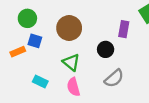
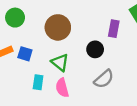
blue square: (35, 41) -> (25, 54), moved
cyan rectangle: (40, 82) -> (38, 82), moved, turned 72

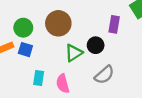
green circle: (15, 18) -> (23, 28), moved
green triangle: (60, 63) -> (74, 53), moved, turned 48

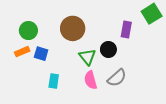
green circle: (23, 28) -> (28, 31), moved
green triangle: (74, 53) -> (87, 57), turned -36
pink semicircle: (63, 84) -> (91, 80), moved

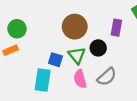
brown circle: (73, 28) -> (75, 27), moved
blue square: (41, 54) -> (55, 60), moved
cyan rectangle: (54, 81) -> (43, 80), size x1.5

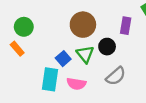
orange rectangle: (11, 50) -> (17, 49), turned 72
blue square: (55, 60) -> (63, 59), turned 32
pink semicircle: (80, 79) -> (76, 84), moved, turned -66

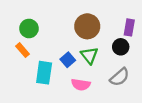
black circle: (107, 47) -> (121, 47), moved
cyan rectangle: (50, 79) -> (44, 73), moved

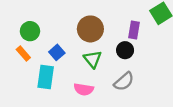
blue square: (68, 60) -> (57, 52), moved

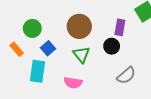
green circle: (30, 31) -> (32, 28), moved
gray semicircle: (124, 81) -> (126, 75), moved

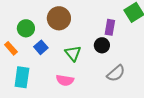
brown circle: (79, 26) -> (59, 18), moved
cyan rectangle: (38, 71) -> (22, 77), moved

